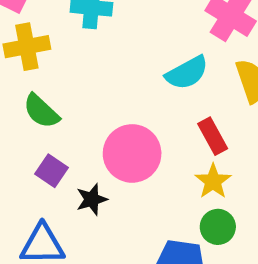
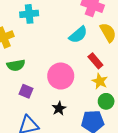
green semicircle: (41, 111) -> (16, 65), turned -42
black star: (92, 199) -> (59, 108), moved

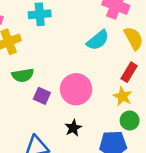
red rectangle: (95, 61) -> (129, 72), moved, turned 70
purple square: (26, 91) -> (42, 96), moved

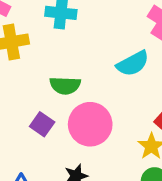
green semicircle: (23, 75) -> (65, 85), moved

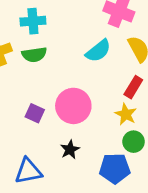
green semicircle: (65, 85) -> (34, 55), moved

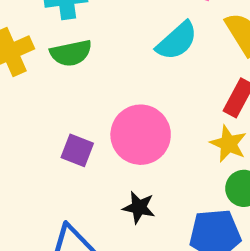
black star: (70, 150) -> (139, 207), turned -30

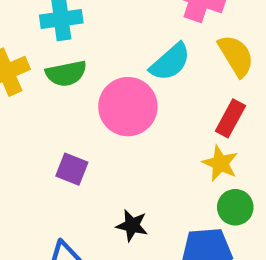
pink circle: (141, 135) -> (128, 107), moved

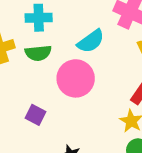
cyan semicircle: (170, 62) -> (91, 41), moved

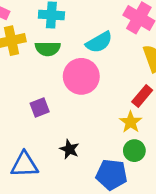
purple square: (35, 115) -> (40, 108), turned 36

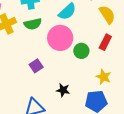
yellow star: (131, 122) -> (104, 77), moved
green circle: (134, 151) -> (81, 51), moved

